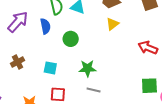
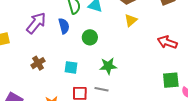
gray line: (94, 90) -> (101, 89), moved

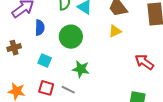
blue semicircle: (64, 26) -> (40, 28), moved
green circle: (90, 37) -> (71, 37), size x1.5

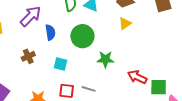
red arrow: (144, 62) -> (137, 77), moved
green star: (81, 69) -> (105, 59), moved

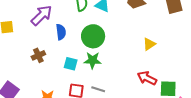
yellow triangle: (125, 23) -> (149, 44), moved
green star: (105, 59) -> (93, 60), moved

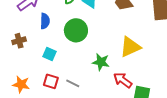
yellow triangle: (149, 44) -> (130, 47), size x1.6
green star: (93, 60) -> (101, 62), moved

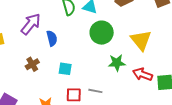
green circle: (76, 30) -> (102, 33), moved
yellow triangle: (130, 47) -> (141, 40), turned -30

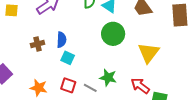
blue semicircle: (52, 38) -> (61, 40), moved
green star: (117, 63) -> (108, 78), moved

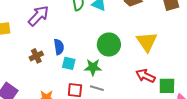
green circle: (113, 34) -> (109, 44), moved
green star: (108, 78) -> (93, 67), moved

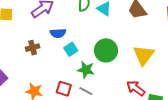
blue semicircle: (59, 47) -> (58, 33), moved, turned 84
cyan square: (69, 63) -> (71, 49), moved, turned 32

